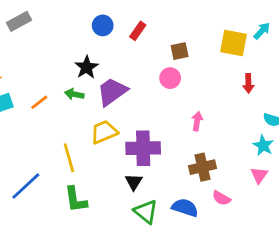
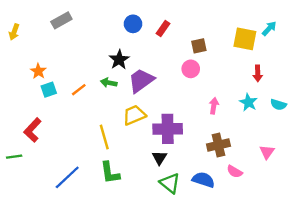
cyan star: (263, 146) -> (248, 102), moved
blue line: (26, 186) -> (67, 177), moved

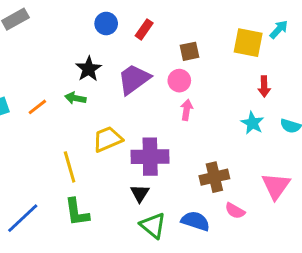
purple trapezoid: (141, 80) -> (134, 79), moved
pink arrow: (214, 106) -> (187, 110), moved
pink triangle: (267, 152) -> (276, 186), size x1.5

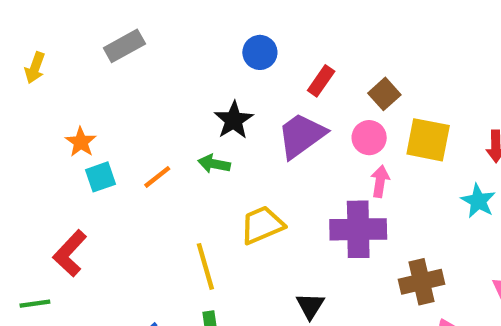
red rectangle: (144, 29) -> (321, 81), moved
yellow square: (248, 43) -> (428, 140), moved
brown square: (190, 51) -> (384, 94), turned -30
purple cross: (150, 157) -> (358, 229), moved

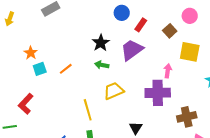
blue circle: (260, 52) -> (122, 13), moved
pink circle: (369, 138) -> (190, 16), moved
green arrow: (214, 164) -> (102, 65), moved

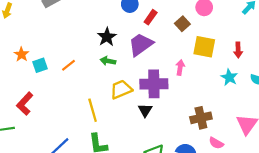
orange star: (31, 53) -> (21, 54), moved
purple cross: (158, 93) -> (154, 84), moved
black triangle: (136, 128) -> (145, 110), moved

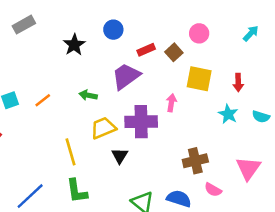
red rectangle: (151, 17) -> (146, 50), moved, turned 32
black star: (107, 37) -> (74, 45), moved
black triangle: (145, 110) -> (120, 156), moved

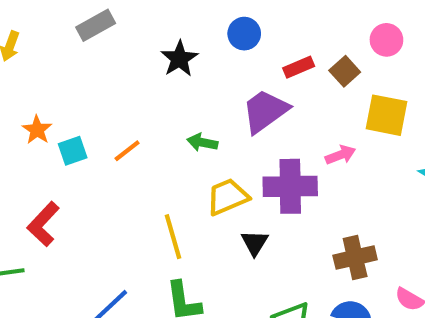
pink arrow: (171, 103) -> (340, 155), turned 60
brown cross: (195, 161) -> (355, 257), moved

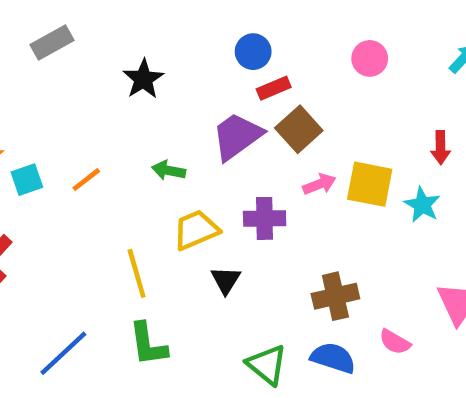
blue circle: (244, 34) -> (253, 52), moved
brown square: (345, 71) -> (299, 129), moved, size x1.4
yellow square: (386, 115) -> (370, 184), moved
purple cross: (290, 186) -> (265, 218), size x0.7

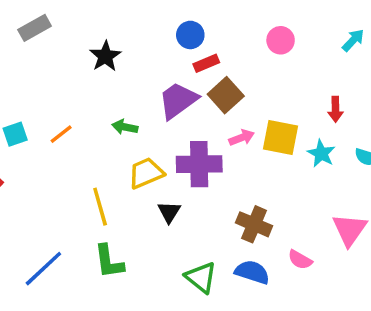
purple cross: (265, 218) -> (199, 164), size x1.4
brown cross: (335, 296) -> (254, 224), turned 36

